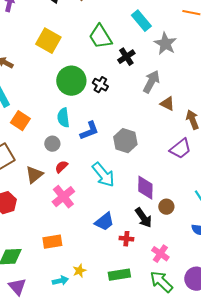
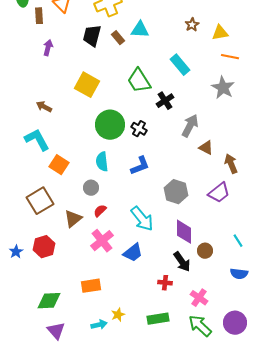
gray star: (165, 44) -> (223, 88), moved
blue L-shape: (89, 131) -> (140, 166), moved
gray hexagon: (125, 141) -> (176, 192), moved
blue trapezoid: (104, 222) -> (133, 253), moved

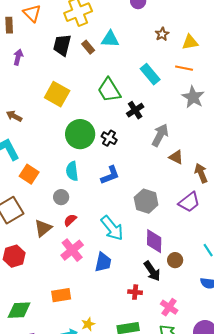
orange line: (230, 57) -> (184, 68), moved
blue trapezoid: (133, 253) -> (103, 262), turned -40

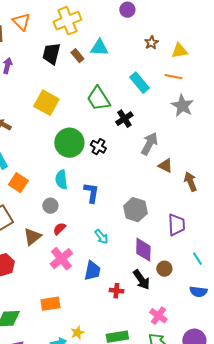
blue L-shape: (110, 175) -> (91, 193), moved, turned -60
purple trapezoid: (189, 202) -> (176, 225), moved, turned -55
cyan arrow: (112, 228) -> (101, 237), size x0.6
red cross: (135, 292) -> (116, 291), moved

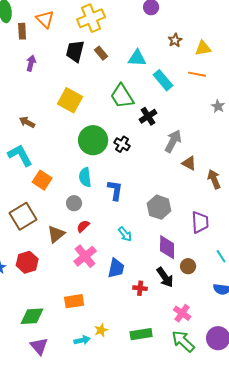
cyan triangle: (99, 48) -> (137, 58), moved
gray star: (182, 106) -> (218, 106), moved, size x0.6

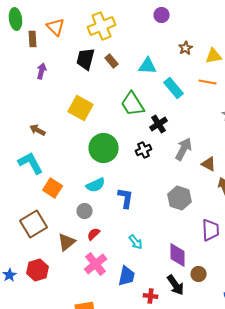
black cross: (122, 144) -> (144, 150), moved, turned 35
brown triangle: (189, 163) -> (209, 164), moved
cyan semicircle: (85, 177) -> (96, 185), turned -108
gray hexagon: (159, 207) -> (180, 198), moved

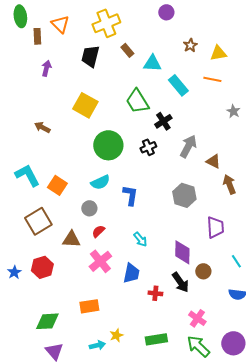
brown rectangle: (112, 61) -> (127, 50), moved
cyan L-shape: (31, 163) -> (27, 175), moved
brown triangle: (67, 242) -> (71, 239), turned 42

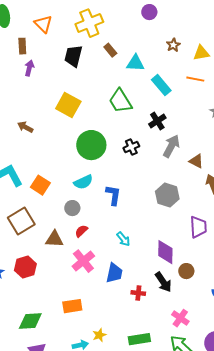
brown rectangle: (37, 36) -> (22, 46), moved
black cross: (163, 121) -> (157, 121), moved

